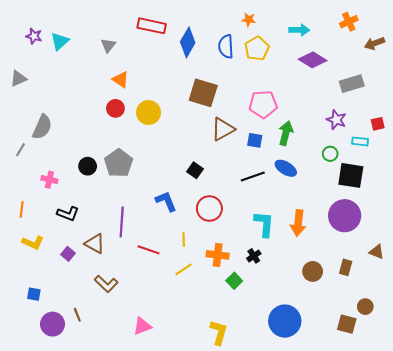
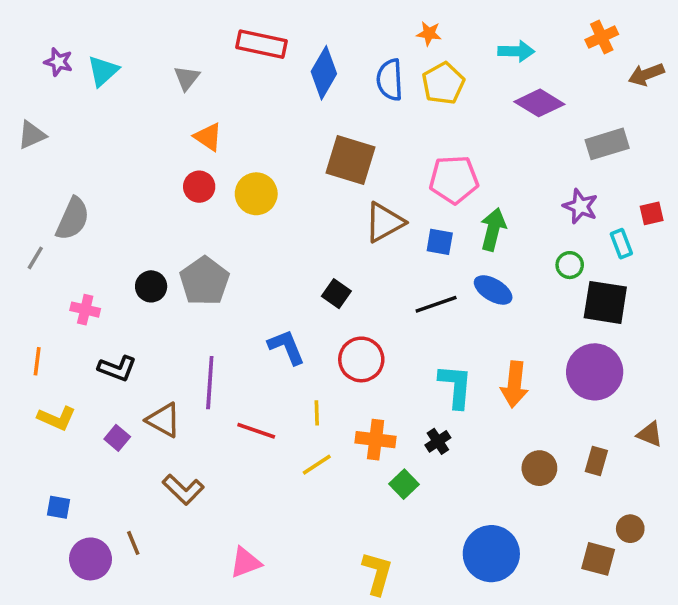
cyan rectangle: (360, 141) -> (621, 244), turned 63

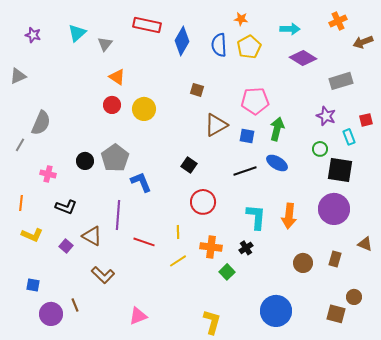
cyan triangle: (103, 71) -> (77, 33), moved
brown square: (351, 160) -> (197, 90), size x0.5
blue L-shape: (286, 347) -> (141, 182), moved

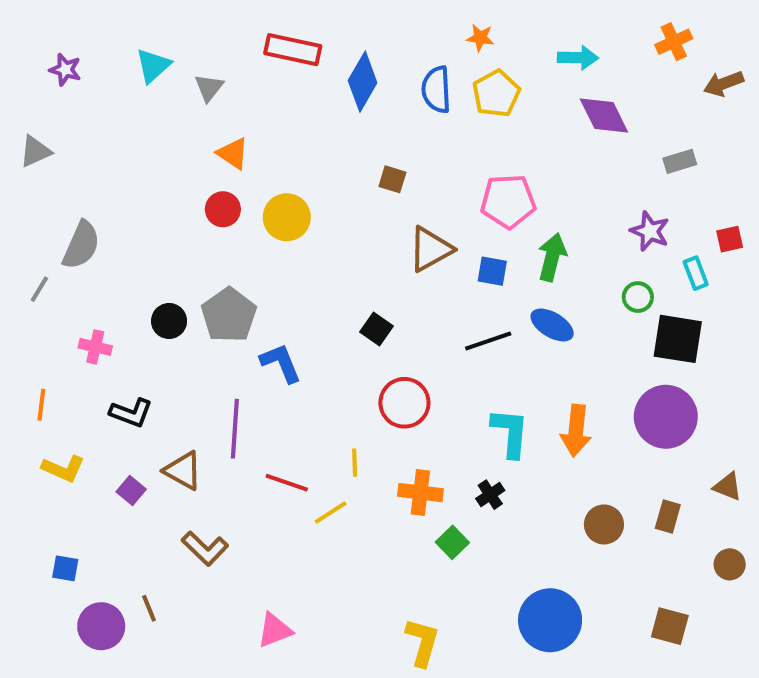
purple diamond: (303, 58) -> (604, 116), turned 32
gray rectangle: (341, 81) -> (680, 161), size x0.7
yellow line: (178, 261) -> (331, 513), moved
brown circle: (354, 297) -> (730, 564), moved

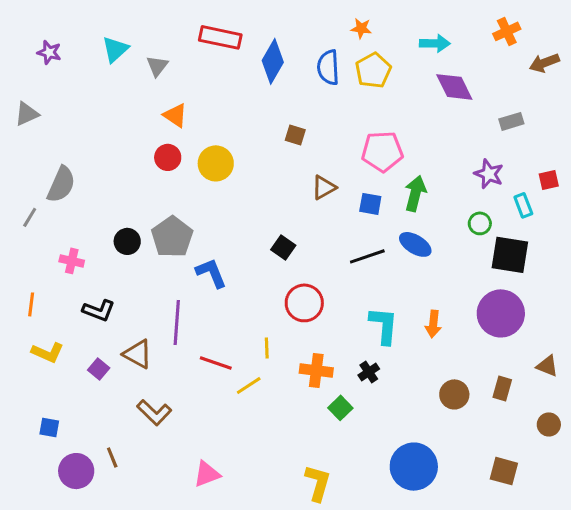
brown triangle: (430, 249) -> (324, 187), size x0.7
orange arrow: (576, 431) -> (433, 324), size x0.7

